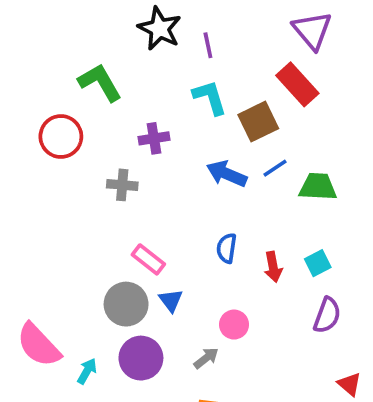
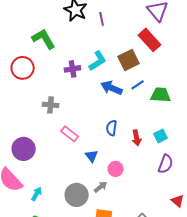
cyan L-shape: (210, 97) -> (98, 61), moved, turned 75
gray cross: (122, 185) -> (51, 105), moved
blue triangle: (171, 300) -> (92, 156), moved
gray circle: (126, 304) -> (77, 195), moved
purple circle: (141, 358) -> (24, 149), moved

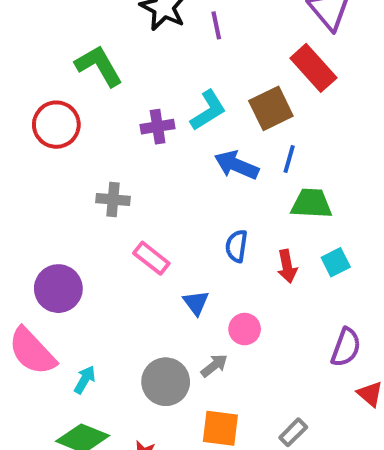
blue line: (138, 85) -> (289, 159), turned -40
green trapezoid: (161, 95) -> (311, 204), moved
purple semicircle: (166, 164) -> (346, 347), moved

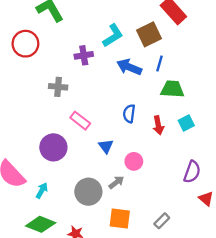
purple cross: (158, 127) -> (84, 55), moved
purple circle: (58, 289) -> (53, 147), moved

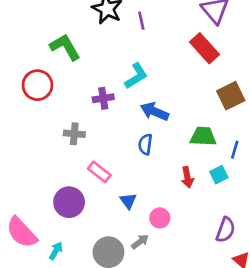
brown square: (149, 34) -> (231, 96), moved
blue line: (159, 63) -> (235, 150), moved
blue semicircle: (129, 114) -> (145, 144), moved

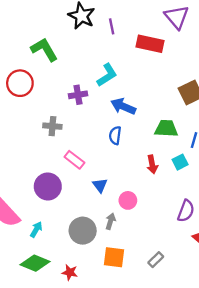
red rectangle: (204, 48) -> (150, 44), moved, turned -36
gray arrow: (140, 242) -> (110, 221), turned -35

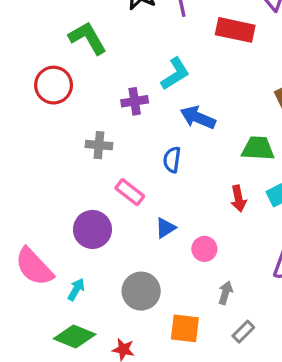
blue semicircle: (115, 135) -> (172, 160), moved
blue triangle: (100, 185) -> (165, 228), turned 35
gray arrow: (110, 221) -> (225, 293), moved

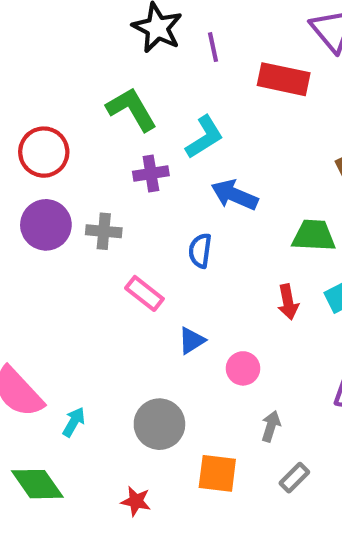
green L-shape: (88, 38) -> (132, 109), moved
purple circle: (92, 229) -> (46, 225), moved
green diamond: (75, 336) -> (37, 484), moved, turned 33

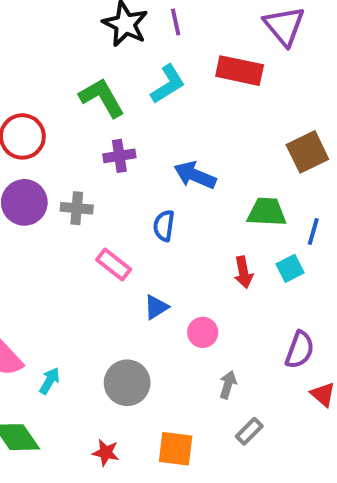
purple line: (213, 47) -> (176, 22), moved
cyan L-shape: (204, 137) -> (168, 84), moved
orange square: (217, 473) -> (176, 449), moved

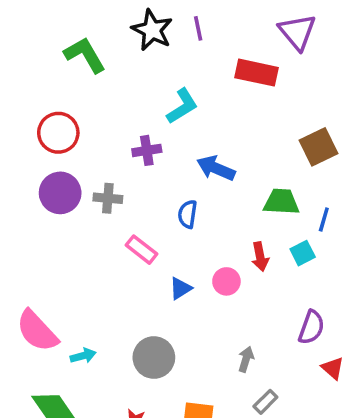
cyan L-shape: (168, 84) -> (182, 106), moved
green L-shape: (102, 98) -> (85, 55), moved
pink circle: (203, 332) -> (226, 281), moved
cyan arrow: (50, 381) -> (83, 356), turned 45

